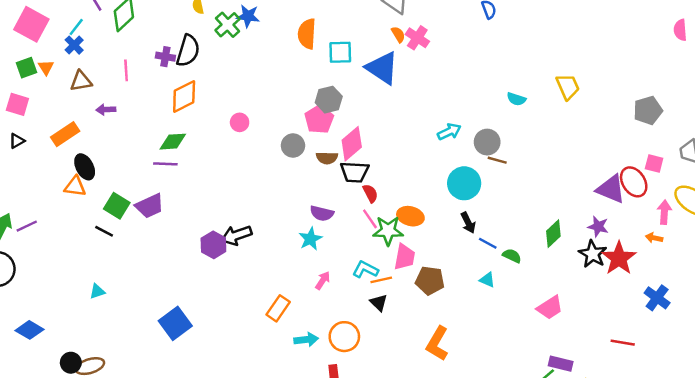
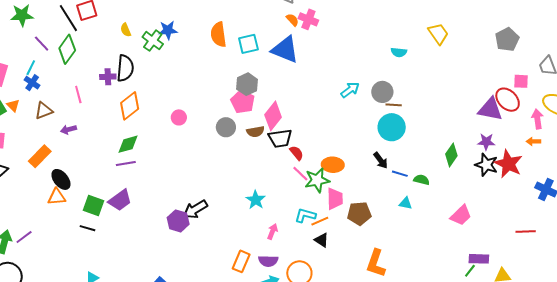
cyan circle: (464, 183) -> (392, 127), moved
purple semicircle: (322, 213) -> (268, 261), moved

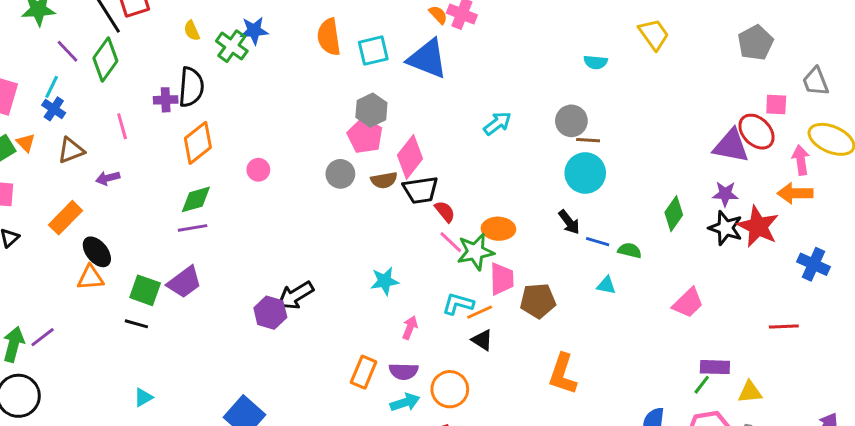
cyan arrow: (350, 90) -> (497, 123), moved
pink circle: (179, 117) -> (258, 170), moved
orange arrow: (533, 141) -> (795, 193), size x1.6
cyan star: (256, 200) -> (385, 281), turned 30

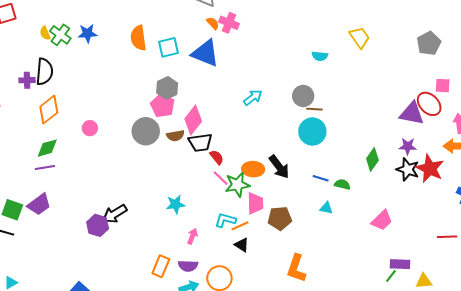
green cross: (232, 46) -> (60, 35), moved
gray circle: (340, 174) -> (146, 131), size x1.4
black arrow: (569, 222) -> (279, 167), moved, size x1.4

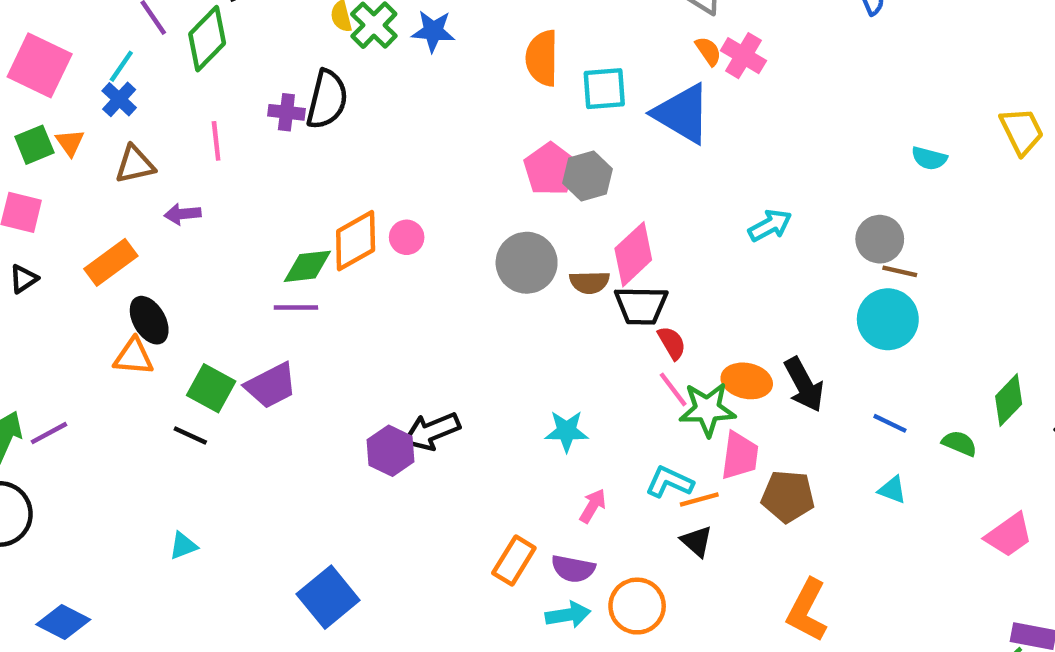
pink pentagon: (163, 105) -> (550, 169), moved
orange diamond: (49, 110) -> (356, 241), moved
green semicircle: (342, 184) -> (959, 443), moved

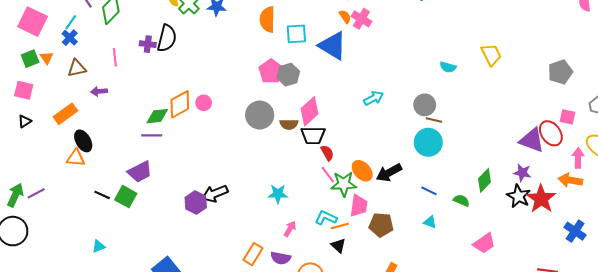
orange ellipse: (747, 381) -> (362, 171), turned 35
black arrow: (804, 385) -> (389, 173), turned 90
green square: (211, 388) -> (126, 197), moved

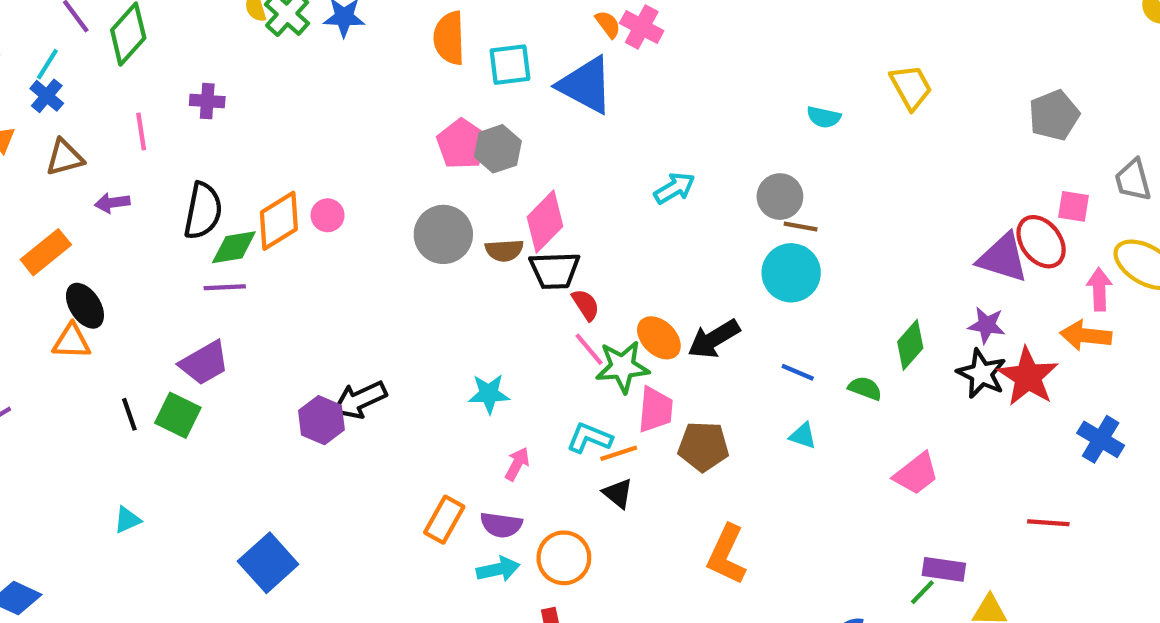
black semicircle: (167, 38) -> (203, 211), moved
black line: (102, 195) -> (129, 414), turned 49

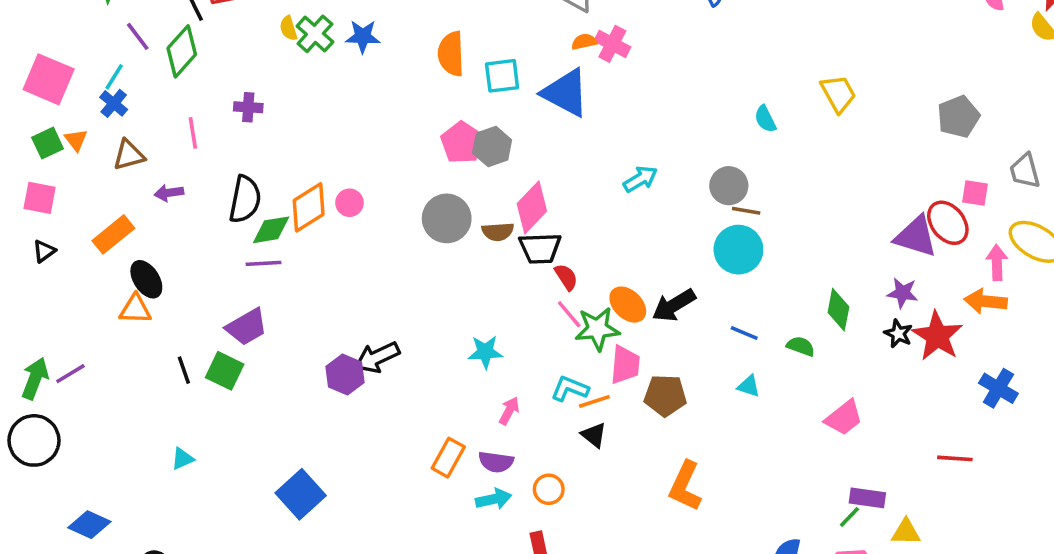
orange semicircle: (608, 24) -> (584, 42), turned -65
cyan semicircle: (824, 117) -> (765, 119), turned 52
green diamond: (910, 345) -> (838, 310), turned -30
black star: (981, 374) -> (898, 334), size x0.7
orange circle: (564, 558) -> (549, 489), size x0.7

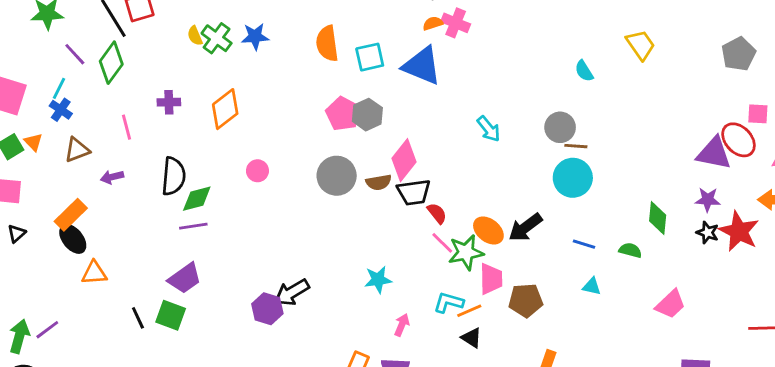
cyan arrow: (640, 179) -> (489, 129), turned 88
orange diamond: (309, 207) -> (225, 109), moved
black ellipse: (146, 279) -> (73, 239), moved

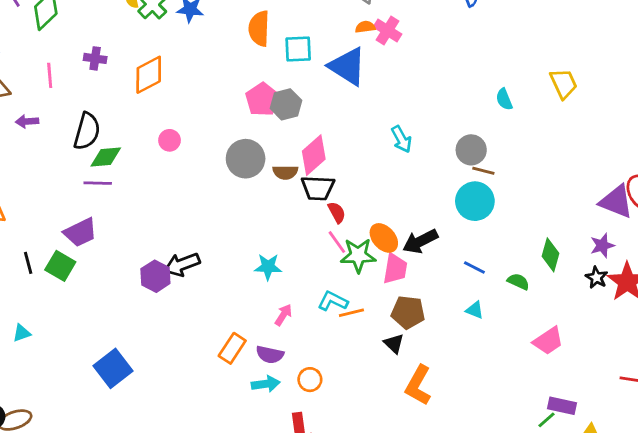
purple star: (708, 200) -> (602, 245), turned -30
pink trapezoid: (491, 279) -> (395, 269), moved
black triangle: (472, 338) -> (394, 343), moved

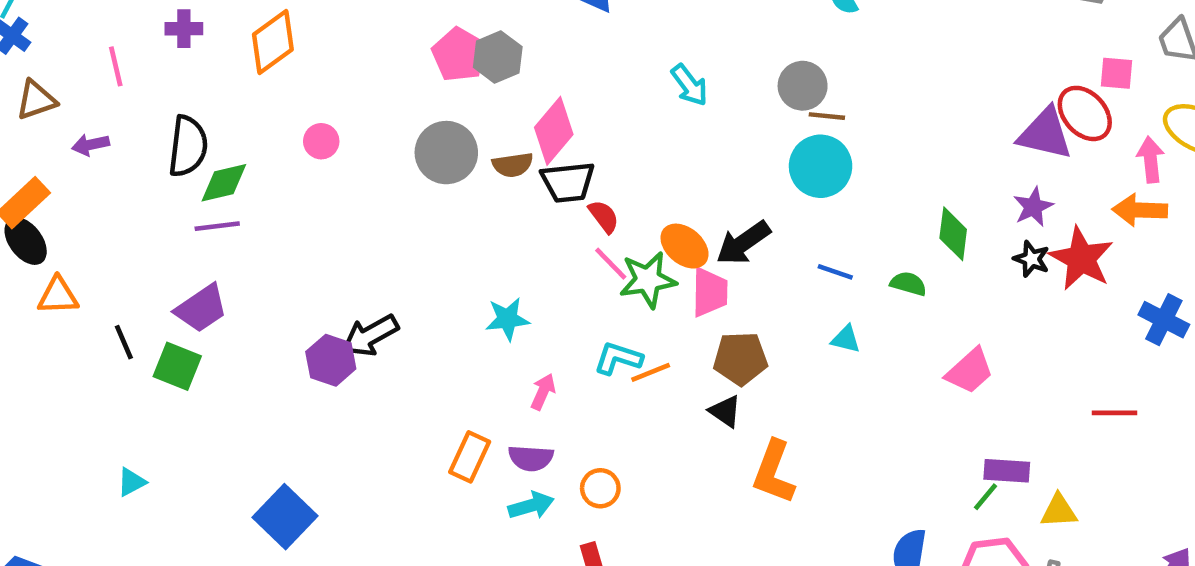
black line: (28, 263) -> (124, 342), moved

